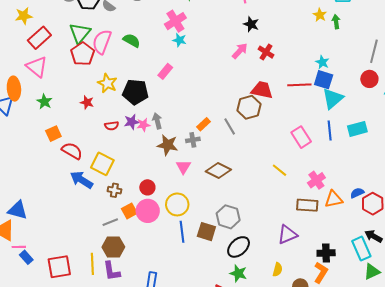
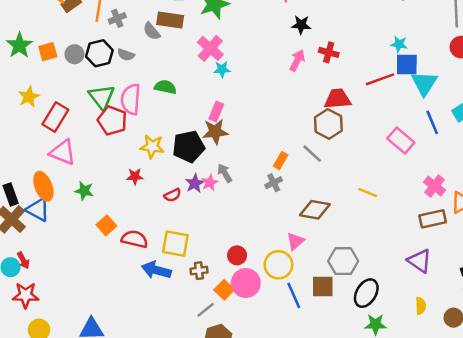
brown star: (168, 145) -> (215, 132), moved
pink triangle: (183, 167) -> (295, 241), moved, turned 35
yellow line: (279, 170) -> (368, 193), moved
purple triangle: (287, 235) -> (420, 261), turned -45

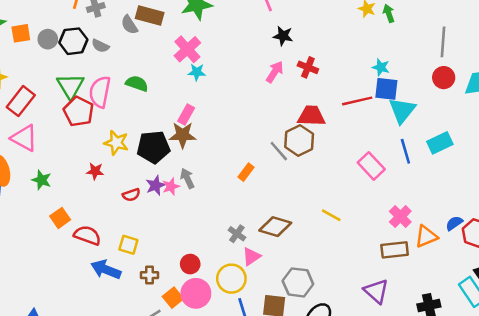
gray line: (312, 154) -> (279, 151), moved
gray cross: (274, 183) -> (237, 234), moved, turned -35
yellow square: (175, 244) -> (128, 245), size x0.7

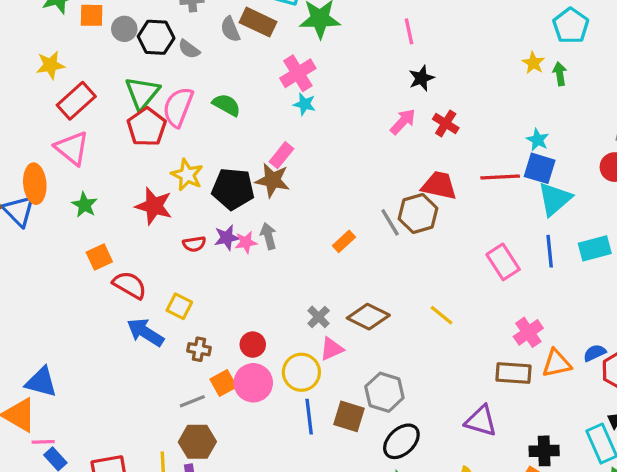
black star: (283, 36) -> (421, 78), turned 30
red star: (95, 171) -> (154, 206), size x1.6
purple triangle: (376, 291) -> (481, 421), turned -36

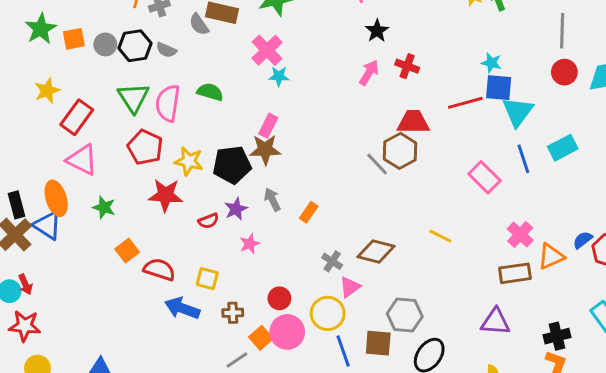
red pentagon: (147, 127) -> (145, 147), moved
orange rectangle: (344, 241) -> (309, 212), moved
pink star: (246, 242) -> (250, 244), moved

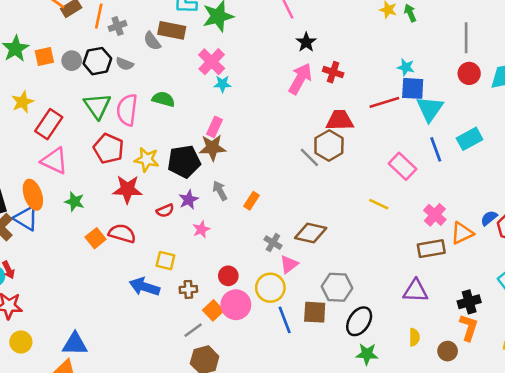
pink arrow: (369, 73) -> (300, 79), size x1.4
yellow line: (440, 236) -> (379, 204), moved
red semicircle: (159, 269) -> (122, 233), moved

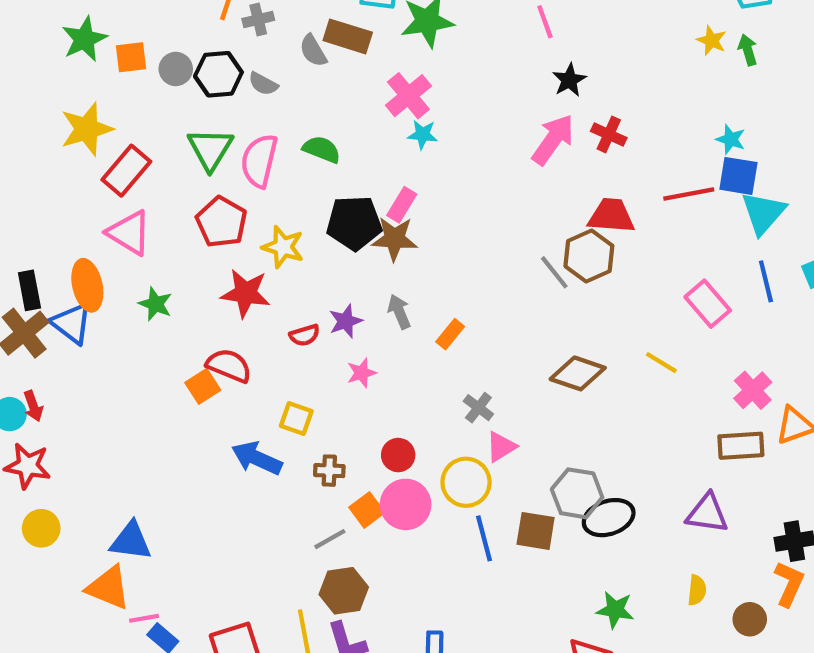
yellow star: (23, 102) -> (87, 129), size x1.4
black pentagon: (184, 162) -> (354, 223), moved
brown diamond: (311, 233) -> (578, 373), moved
orange square: (96, 238) -> (203, 386), moved
black ellipse: (359, 321) -> (609, 518), moved, turned 32

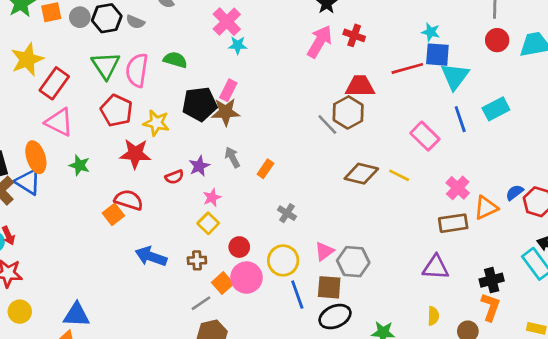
brown diamond: (578, 373) -> (361, 174), moved
yellow square: (296, 418) -> (208, 223), moved, turned 30
pink triangle: (501, 447) -> (324, 251), moved
black ellipse: (609, 518) -> (335, 317), moved

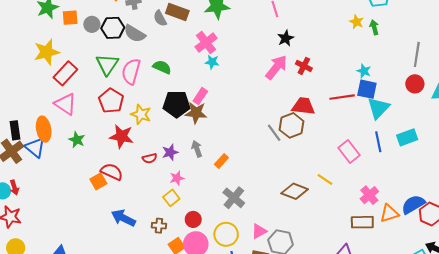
gray semicircle: (135, 22) -> (135, 34), size x1.5
brown diamond: (361, 174) -> (295, 191), moved
blue semicircle: (515, 192) -> (413, 204), size x1.6
gray cross: (287, 213) -> (234, 198), size x1.5

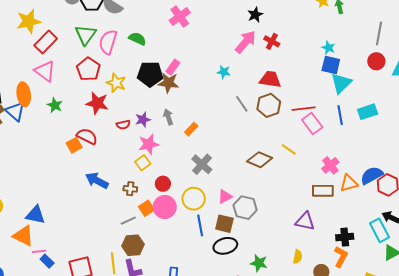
cyan star: (212, 62) -> (224, 72), moved
red line: (342, 97) -> (304, 109), moved
brown hexagon: (292, 125) -> (269, 105), moved
pink star: (177, 178) -> (149, 144), size x1.5

